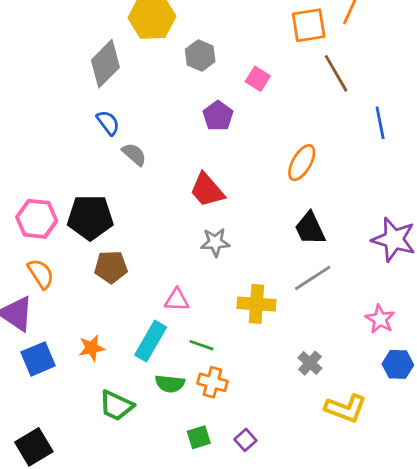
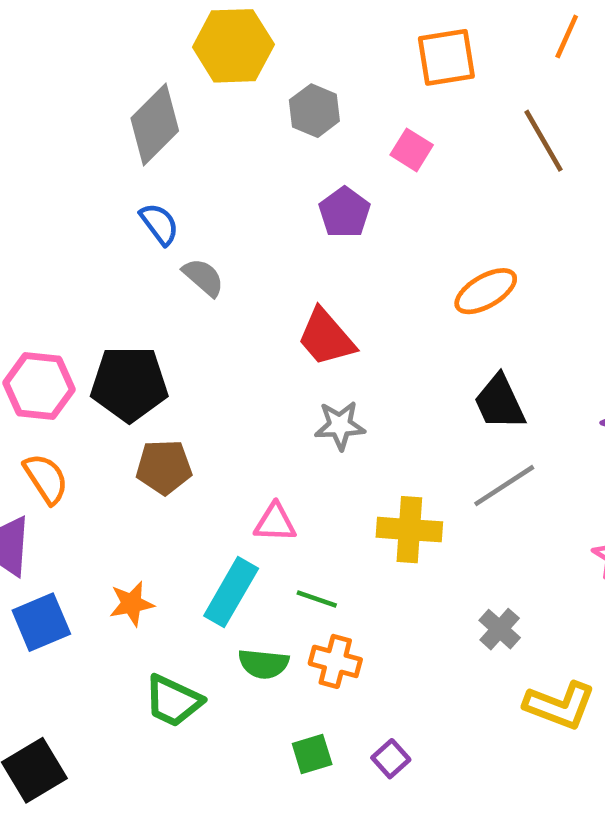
orange square: (309, 25) -> (446, 57), moved
orange ellipse: (302, 163) -> (486, 291), turned 30

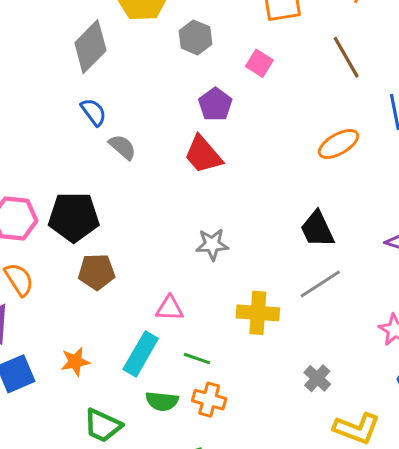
orange ellipse: (486, 291) -> (339, 144), moved
red trapezoid: (326, 337) -> (203, 155), moved

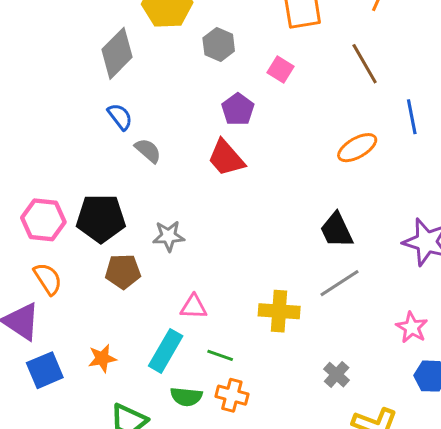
gray star: (212, 244) -> (169, 236), moved

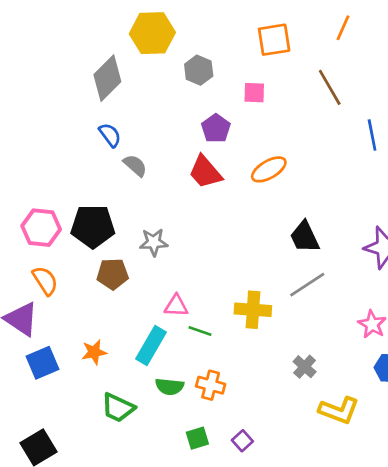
pink square: (281, 70) -> (254, 93), turned -30
orange ellipse: (357, 148) -> (269, 169), moved
green line: (220, 355) -> (200, 331), moved

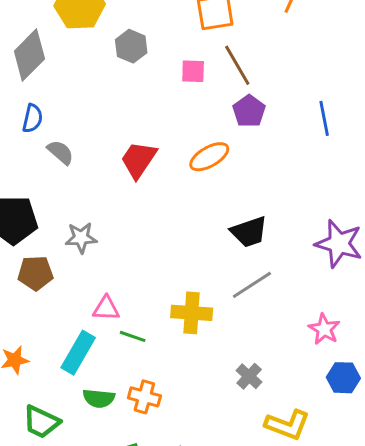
brown line: (330, 87) -> (237, 65), moved
purple pentagon: (216, 128) -> (249, 111), moved
blue semicircle: (110, 135) -> (32, 118), turned 50
red trapezoid: (205, 172) -> (139, 160), turned 75
black trapezoid: (305, 237) -> (249, 232), turned -84

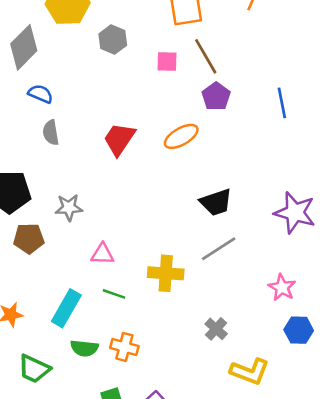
blue semicircle: (32, 118) -> (40, 94), moved, turned -80
gray semicircle: (60, 152) -> (51, 133), turned -140
pink triangle: (106, 308) -> (102, 254), moved

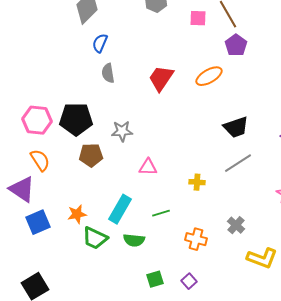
blue semicircle: (40, 94) -> (100, 43), turned -90
yellow cross: (166, 273) -> (197, 182), size x0.6
green line: (114, 294) -> (161, 213), moved, turned -36
orange cross: (124, 347) -> (196, 239), moved
green trapezoid: (34, 369) -> (95, 238), moved

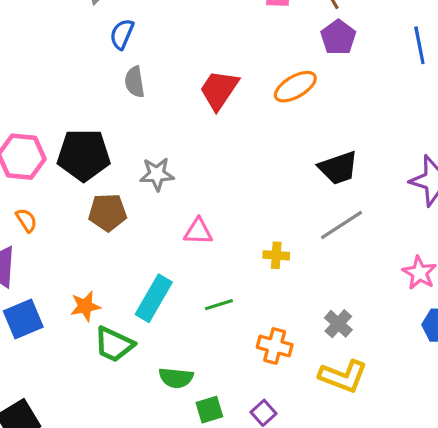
orange semicircle: (40, 160) -> (26, 220), size x0.7
green semicircle: (134, 240) -> (176, 378), moved
yellow L-shape: (262, 258) -> (343, 376), moved

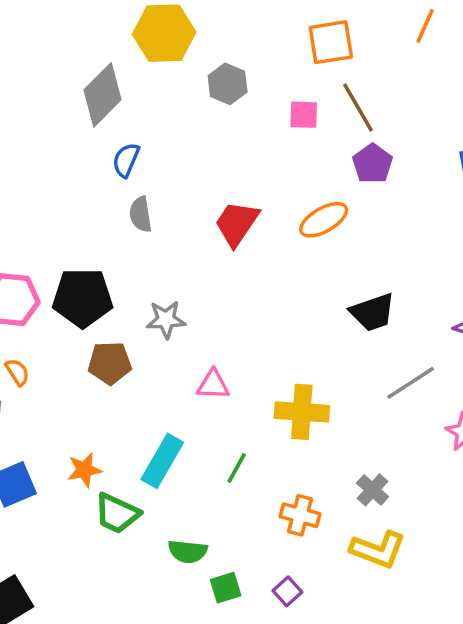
gray line: (341, 225) -> (411, 383), moved
yellow cross: (276, 255) -> (302, 412), size x1.8
green line: (219, 305) -> (237, 468), turned -44

